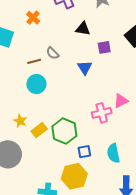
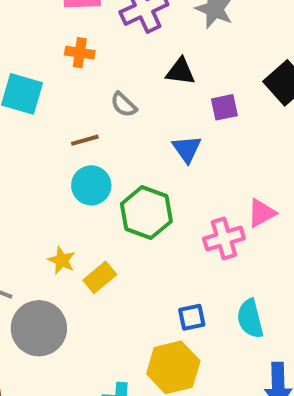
orange cross: (33, 18) -> (80, 53), turned -32
gray semicircle: (53, 53) -> (124, 105), moved
green hexagon: (64, 131) -> (146, 213), moved

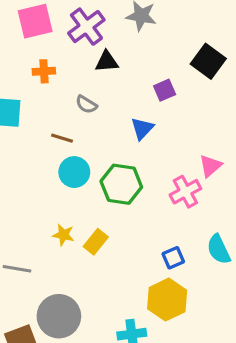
black triangle: (180, 71) -> (107, 61), moved
brown line: (85, 140) -> (62, 138), turned 45
blue triangle: (187, 149) -> (142, 128), turned 30
gray circle: (39, 328) -> (59, 316), moved

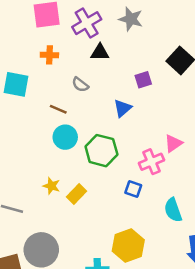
blue square: (173, 258) -> (133, 189), moved, turned 36

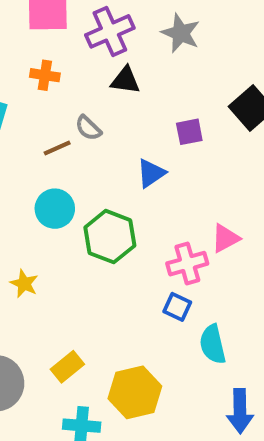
brown line: (58, 109) -> (57, 148), moved, turned -54
blue square: (133, 189) -> (177, 307), moved
yellow rectangle: (77, 194) -> (67, 367), moved

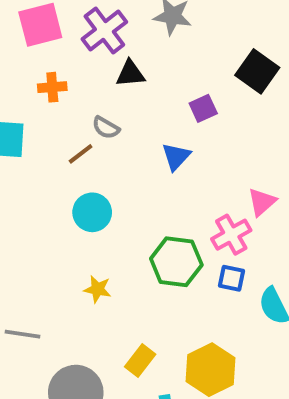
green hexagon: (110, 237) -> (176, 262), moved
yellow star: (24, 284) -> (98, 289), moved

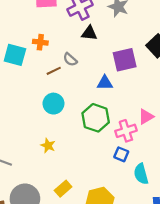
orange cross: (52, 87) -> (40, 42), moved
purple square: (203, 108) -> (125, 60), size x1.6
blue triangle: (176, 157) -> (105, 83), turned 35
green hexagon: (176, 262) -> (96, 118), moved

